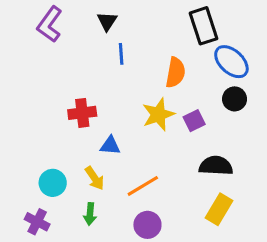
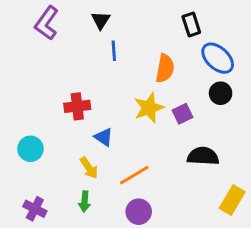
black rectangle: (203, 26) -> (191, 25), size x0.7
blue triangle: (110, 146) -> (104, 137), turned 30
cyan circle: (53, 183) -> (30, 149), moved
yellow rectangle: (219, 209) -> (232, 200), moved

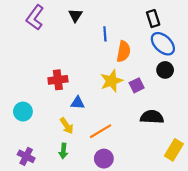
black rectangle: (191, 25) -> (153, 19), moved
blue line: (114, 51) -> (105, 34), moved
blue triangle: (104, 137) -> (78, 103), turned -32

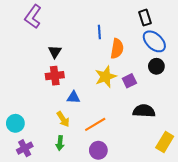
black triangle: (75, 15) -> (55, 52), moved
cyan circle: (23, 112) -> (15, 123), moved
purple cross: (26, 156) -> (25, 148), turned 35

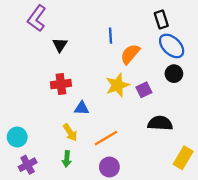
orange semicircle: (117, 49) -> (130, 54), turned -150
black triangle: (55, 52) -> (60, 45), moved

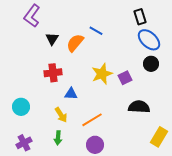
blue line: (111, 36) -> (96, 31), turned -56
orange semicircle: (130, 54) -> (75, 43), moved
cyan circle: (17, 137) -> (21, 107), moved

